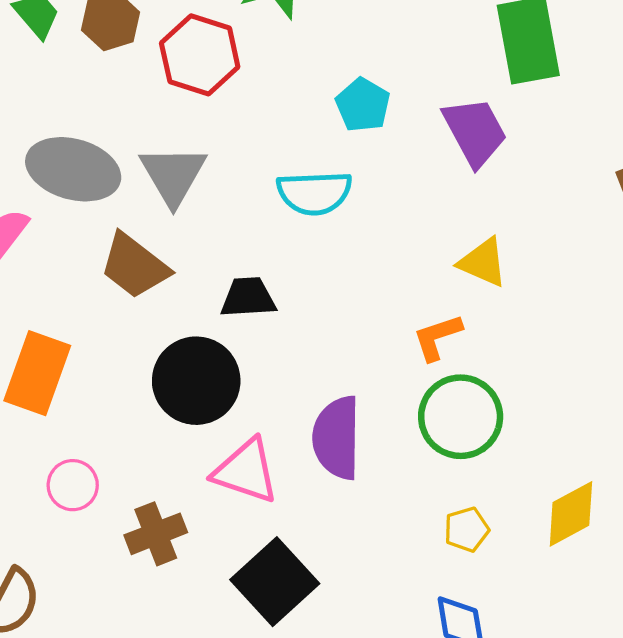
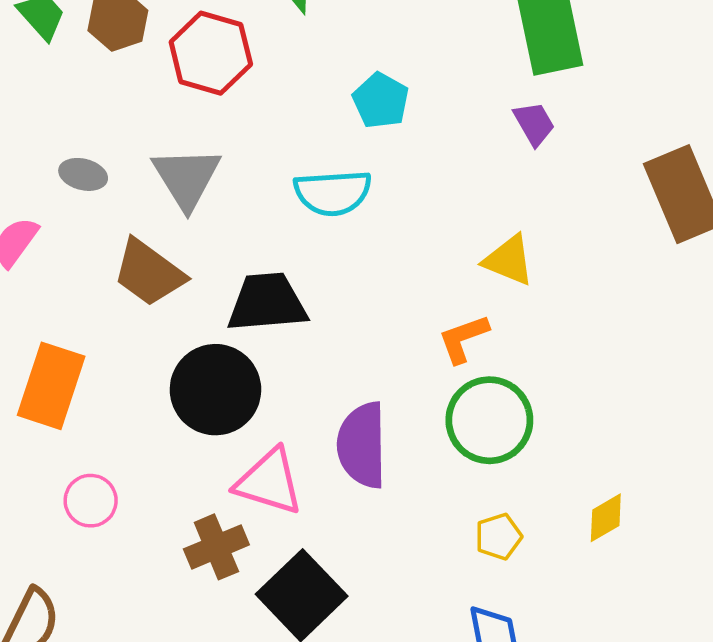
purple trapezoid: (475, 132) -> (534, 124), moved, size x0.6
gray ellipse: (73, 169) -> (83, 174), size x0.5
black trapezoid: (248, 298) -> (267, 302), size x1.4
yellow diamond: (571, 514) -> (606, 518), size x0.7
brown cross: (156, 534) -> (216, 547), moved

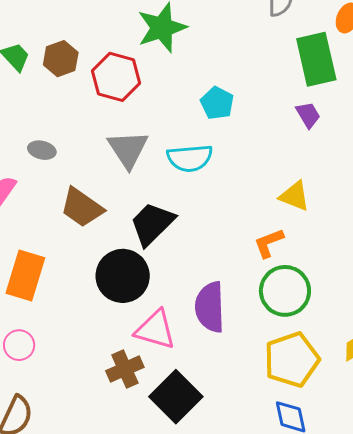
gray triangle: (186, 178) -> (128, 149), moved
black trapezoid: (267, 302) -> (152, 224), turned -39
pink circle: (91, 501) -> (19, 345), moved
yellow pentagon: (498, 537) -> (292, 360), size x2.0

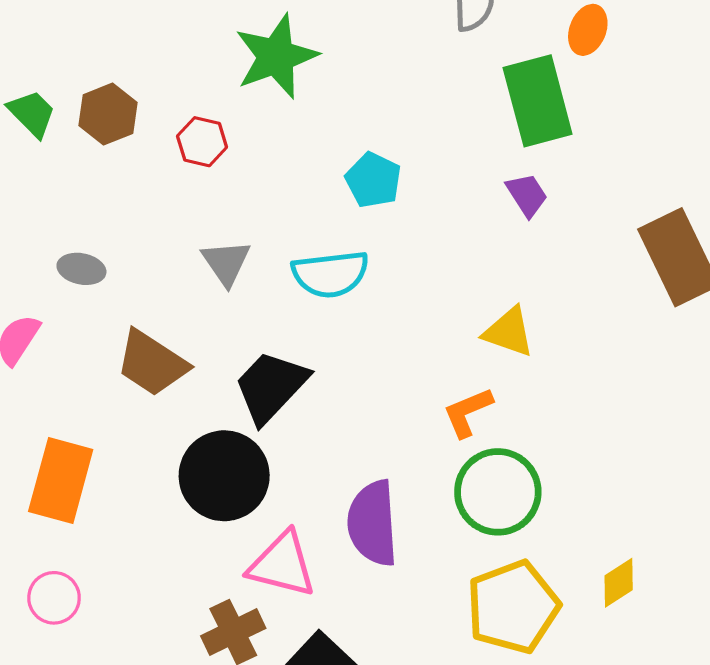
red hexagon: (116, 77) -> (202, 142), size x0.6
gray triangle: (128, 149) -> (226, 263), size x0.7

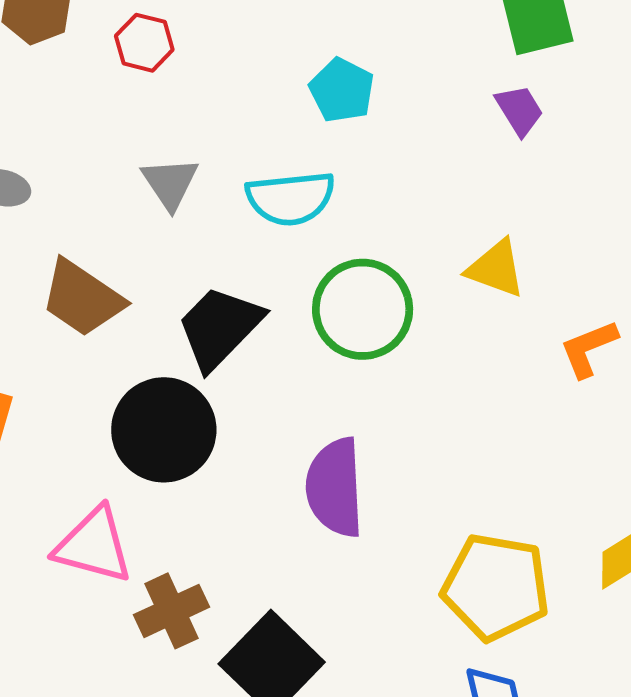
orange L-shape: (468, 412) -> (589, 349), moved
green circle: (498, 492) -> (363, 309), moved
pink triangle: (282, 565) -> (94, 545), moved
yellow pentagon: (513, 607) -> (496, 587), turned 30

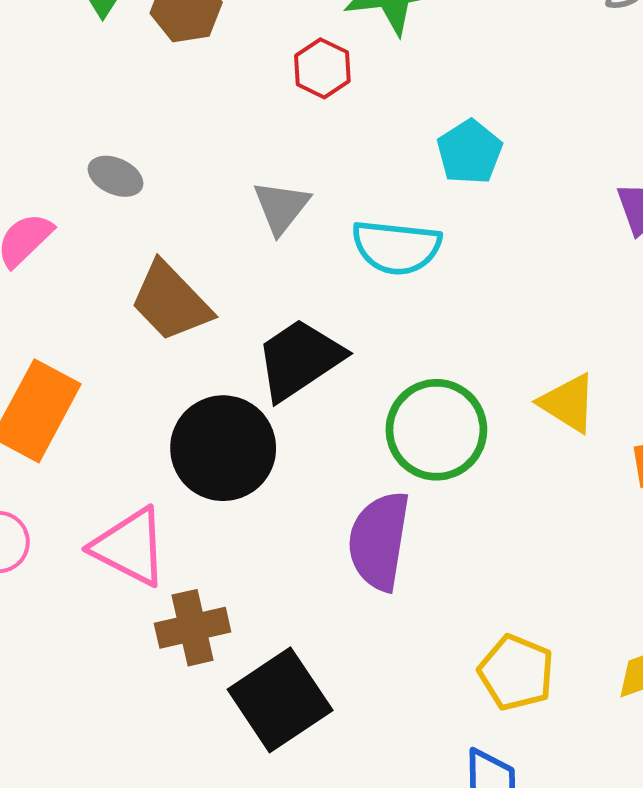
red hexagon: (144, 43) -> (322, 68), moved
yellow triangle: (496, 269) -> (568, 403), moved
green circle: (363, 309) -> (436, 430), moved
yellow pentagon: (496, 587) -> (516, 673), size x0.7

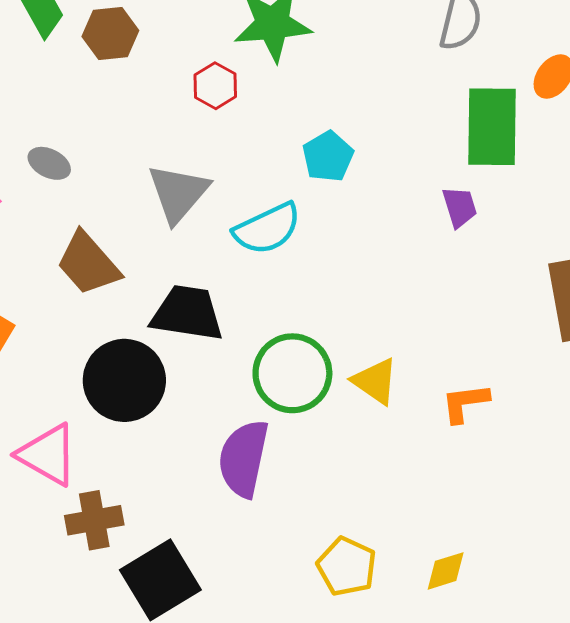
gray triangle: (281, 207) -> (178, 193), size x1.4
cyan semicircle: (396, 247) -> (267, 229), turned -34
black trapezoid: (299, 359) -> (187, 313), turned 40
yellow triangle: (568, 403) -> (375, 381), moved

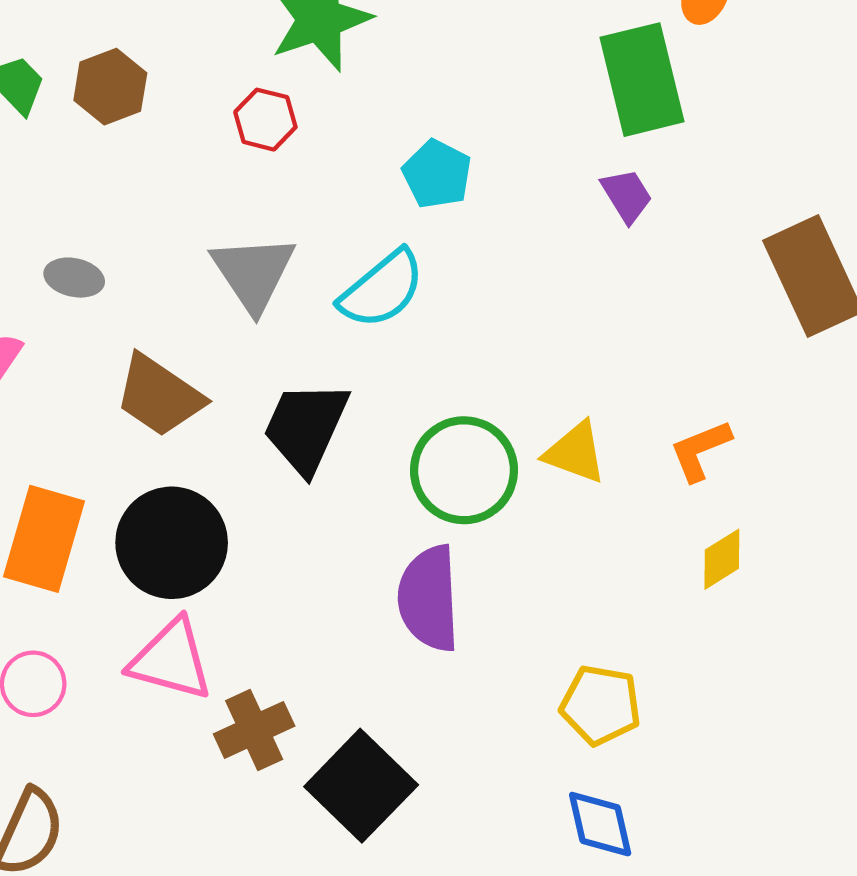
black trapezoid: (187, 313) -> (306, 427), turned -60
black circle: (124, 380) -> (172, 543), moved
yellow diamond: (446, 571) -> (722, 559), moved

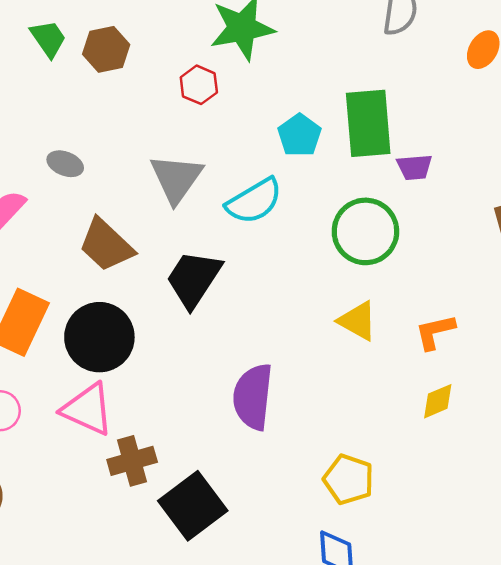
green rectangle: (642, 80) -> (368, 123), moved
purple trapezoid: (627, 196) -> (415, 167), turned 108
green circle: (464, 470) -> (365, 231), moved

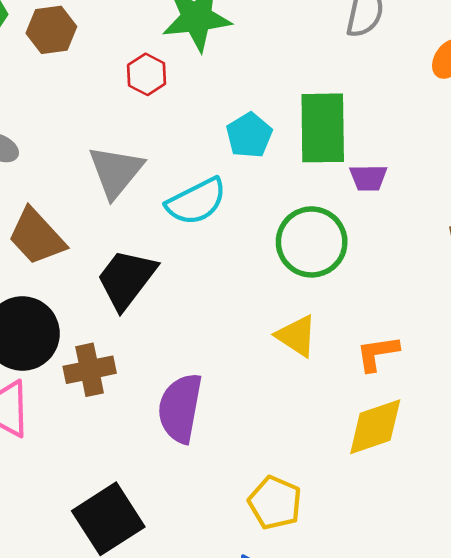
yellow diamond: (438, 401) -> (375, 427), size x1.6
brown cross: (132, 461) -> (90, 370), moved

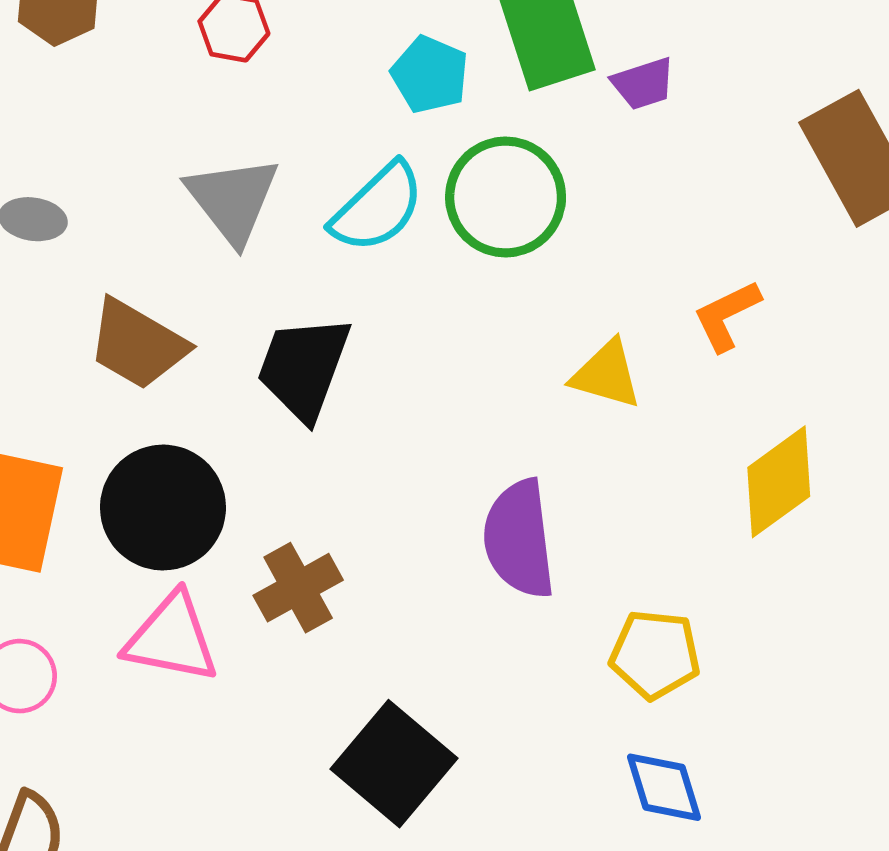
green circle: (312, 242) -> (506, 197), moved
orange L-shape: (378, 353) -> (727, 316), moved
brown cross: (90, 370) -> (298, 588), moved
purple semicircle: (180, 408) -> (519, 539), moved

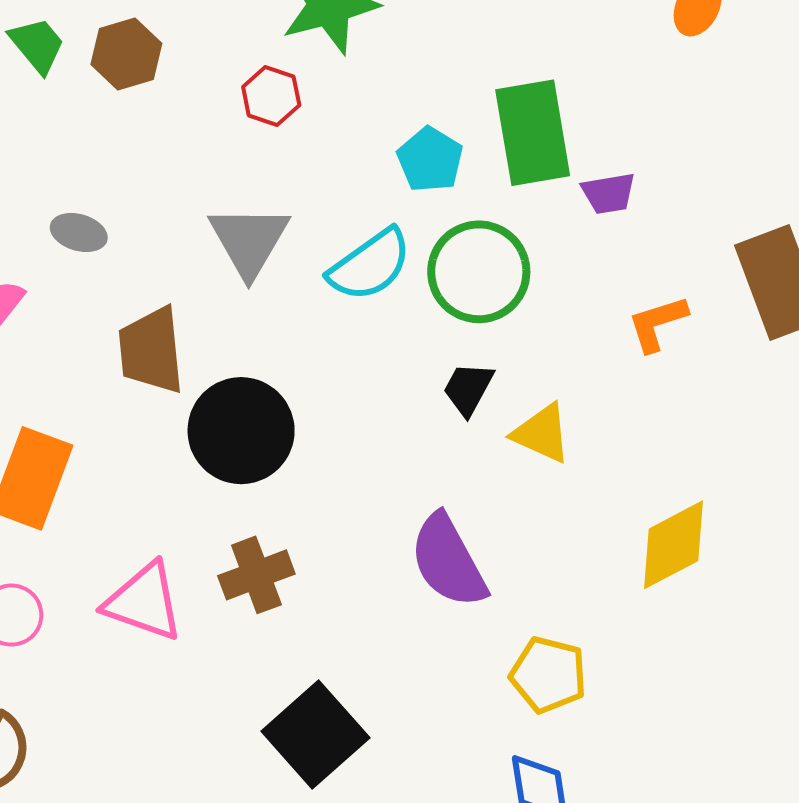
orange L-shape: (727, 316) -> (657, 323), moved
brown trapezoid: (137, 344) -> (151, 350), turned 46
black trapezoid: (304, 368) -> (468, 389), moved, size x0.6
black circle: (163, 508) -> (241, 431), moved
purple semicircle: (519, 539) -> (448, 561), turned -30

